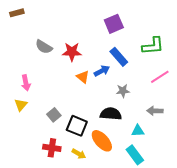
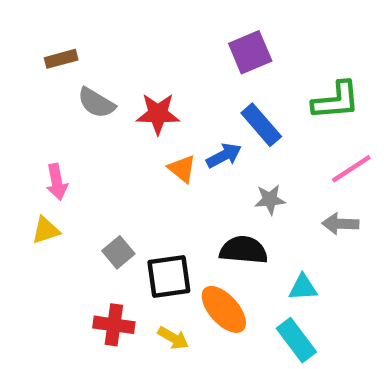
brown rectangle: (17, 13) -> (61, 59), moved
yellow triangle: (21, 105) -> (46, 230), turned 32
gray arrow: (155, 111) -> (340, 224), moved
black square: (77, 126) -> (169, 276), turned -30

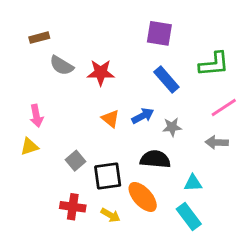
purple square: (250, 52) -> (159, 33), turned 32
blue arrow: (224, 156) -> (143, 116), moved
orange triangle: (182, 169) -> (110, 119), moved

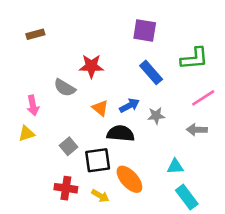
gray semicircle: (62, 66) -> (65, 88), moved
black semicircle: (155, 159) -> (121, 133), moved
cyan rectangle: (189, 217) -> (187, 197), moved

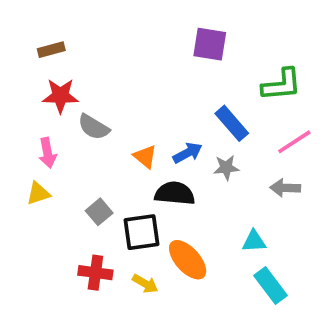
red star: (91, 66) -> (60, 96), moved
blue rectangle: (151, 72) -> (232, 123), moved

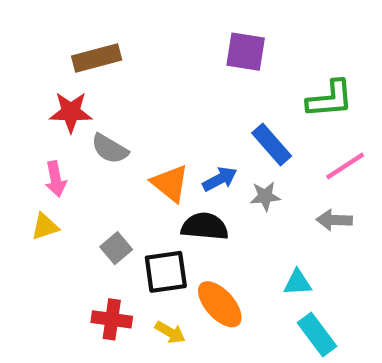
brown rectangle: (51, 50) -> (97, 58), moved, size x1.5
orange triangle: (145, 157) -> (170, 183), size x1.4

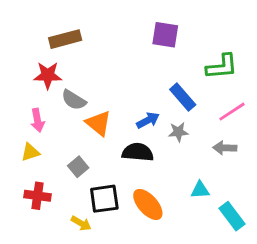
orange triangle: (170, 183) -> (99, 123), moved
black square: (166, 272) -> (104, 199), moved
red cross: (112, 319) -> (38, 196), moved
yellow arrow: (170, 332) -> (81, 223), moved
cyan rectangle: (317, 334) -> (232, 216), moved

